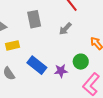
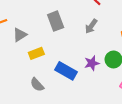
purple star: (61, 71) -> (92, 63), moved

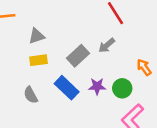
gray rectangle: (56, 21) -> (78, 56), moved, turned 54
gray triangle: (20, 35) -> (37, 36), moved

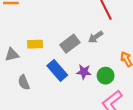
gray triangle: (37, 36) -> (12, 55), moved
gray semicircle: (31, 95) -> (24, 82), moved

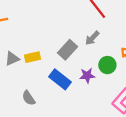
gray triangle: (12, 55) -> (12, 59), moved
green circle: (106, 76) -> (107, 65), moved

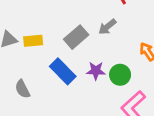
green circle: (107, 65) -> (120, 75), moved

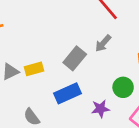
blue rectangle: (63, 71) -> (68, 93), turned -60
purple star: (96, 71) -> (100, 109), moved

